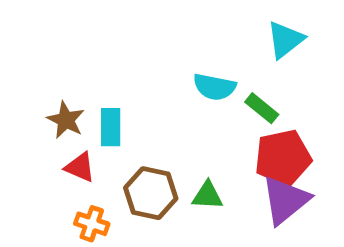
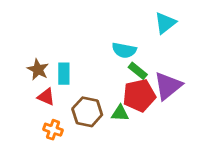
green rectangle: (262, 108) -> (138, 71), moved
red pentagon: (283, 158) -> (139, 95), moved
purple triangle: (285, 200) -> (168, 86), moved

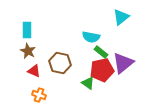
cyan rectangle: (64, 74) -> (27, 30), moved
brown hexagon: (87, 112) -> (60, 63), moved
green triangle: (120, 113) -> (88, 83), turned 32

